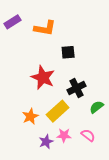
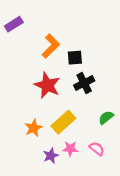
orange L-shape: (45, 28) -> (51, 46), moved, turned -55
black cross: (76, 88) -> (84, 83), moved

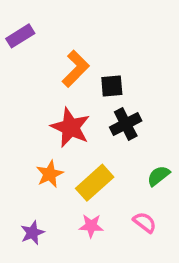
orange star: (33, 128) -> (50, 174), moved
pink star: (70, 149) -> (91, 226), moved
purple star: (51, 156) -> (32, 233), moved

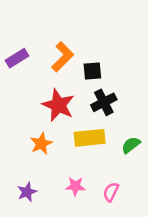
purple rectangle: (20, 36) -> (17, 58), moved
yellow rectangle: (95, 183) -> (90, 138), moved, turned 36
pink semicircle: (145, 222) -> (111, 192), moved, turned -102

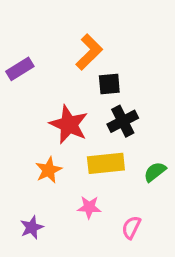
orange L-shape: (63, 57) -> (89, 52), moved
pink star: (75, 186) -> (89, 207), moved

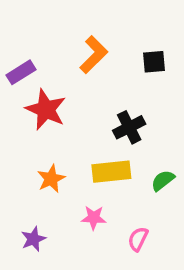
black square: (109, 84) -> (154, 62), moved
red star: (69, 125) -> (46, 110), moved

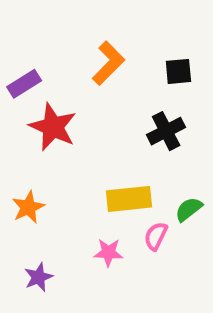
black cross: (129, 127) -> (166, 131), moved
orange star: (51, 179) -> (28, 207), moved
pink semicircle: (138, 239) -> (156, 236), moved

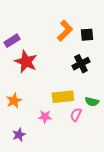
orange L-shape: (108, 63) -> (65, 31), moved
green semicircle: (189, 209) -> (92, 102), turned -128
pink star: (108, 252) -> (45, 117), moved

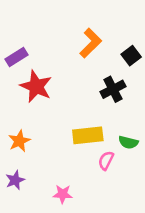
black square: (87, 35) -> (131, 56), moved, turned -32
pink star: (45, 117) -> (63, 194), moved
purple star: (19, 135) -> (15, 180), moved

